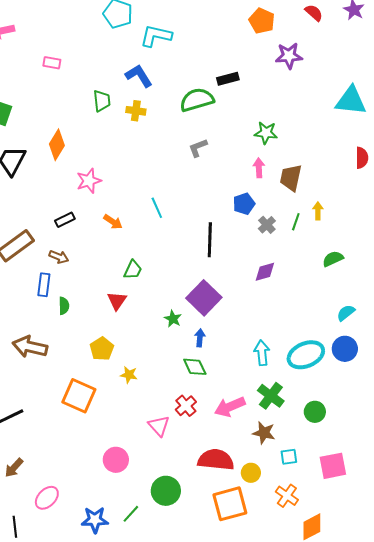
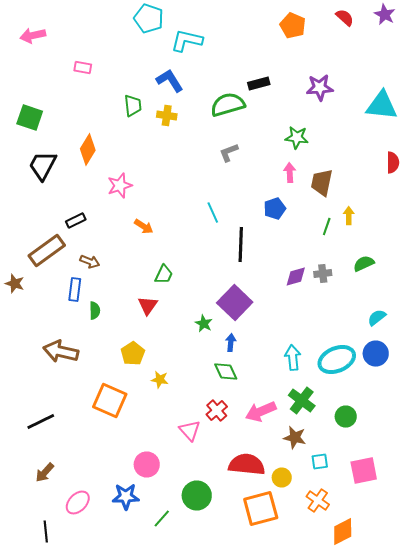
purple star: (289, 56) -> (320, 88), moved
cyan line: (157, 208) -> (213, 212), moved
black rectangle: (65, 220) -> (76, 220), moved
gray cross: (267, 225) -> (323, 274), moved, turned 36
blue star: (95, 520) -> (126, 496), moved

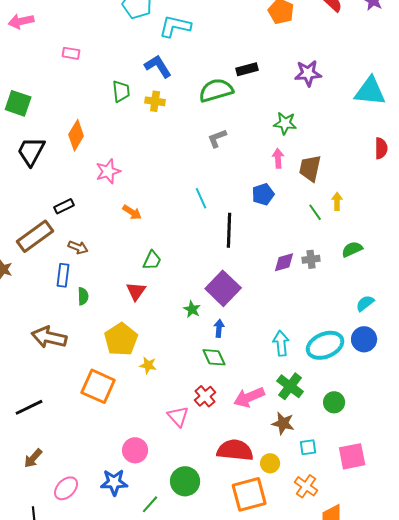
green line: (327, 226) -> (315, 212), turned -54
yellow pentagon: (133, 354) -> (121, 339), size x1.4

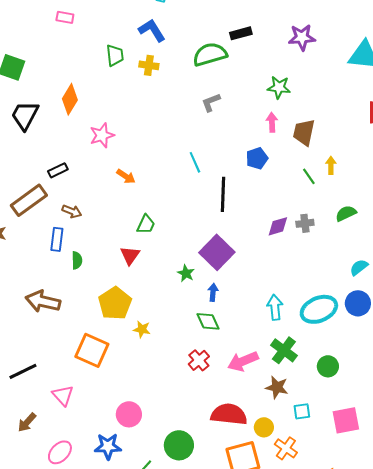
pink triangle: (178, 416) -> (63, 395), moved
orange cross: (306, 486) -> (286, 448), moved

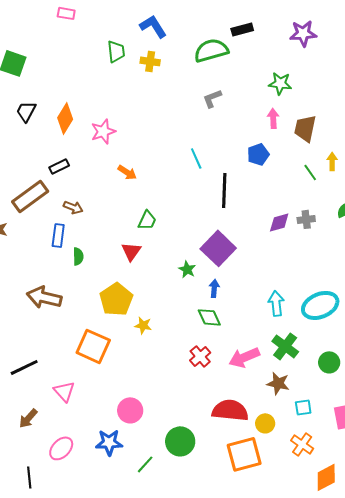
orange diamond: (70, 99) -> (65, 118), moved
black trapezoid: (25, 115) -> (26, 111), size x0.7
orange cross: (286, 448) -> (302, 444), moved

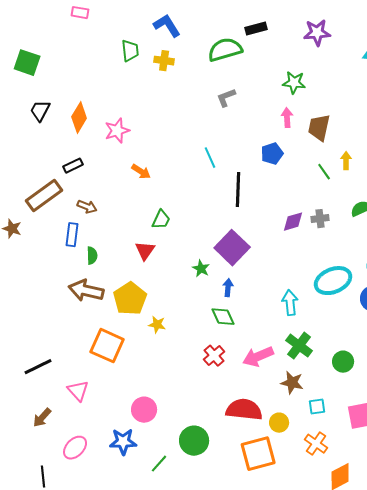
brown arrow: (44, 297) -> (86, 291), moved
cyan ellipse: (320, 305) -> (333, 281), moved

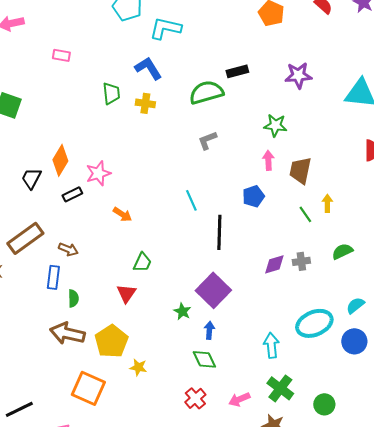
black trapezoid: (40, 111) -> (31, 178), moved
black rectangle: (73, 166) -> (72, 194), moved
pink arrow: (258, 357) -> (239, 399), size x0.7

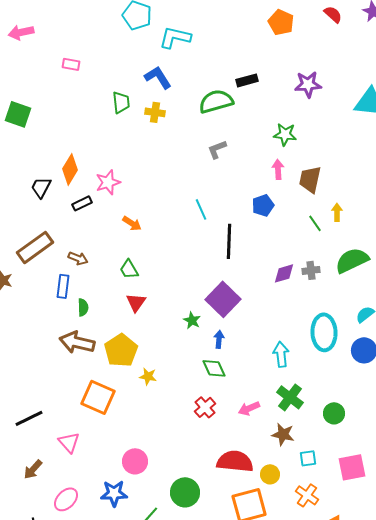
green semicircle: (342, 251) -> (352, 260), size x1.6
green trapezoid: (142, 262) -> (129, 269), moved, turned 125
cyan ellipse: (314, 323) -> (324, 332), turned -69

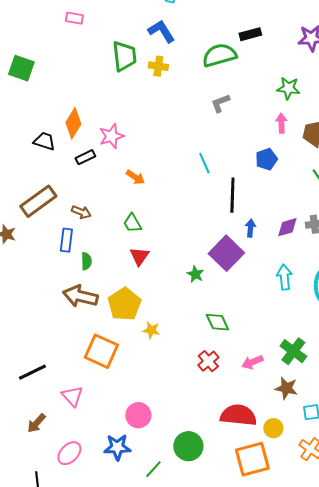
green trapezoid: (121, 102) -> (124, 56), size x1.4
black trapezoid: (41, 187) -> (44, 141), turned 80
blue arrow: (219, 339) -> (250, 228), moved
cyan arrow: (281, 354) -> (284, 277), moved

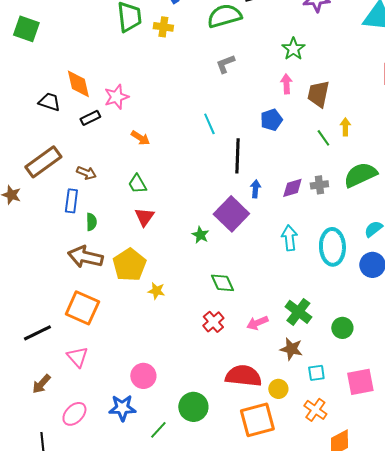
green star: (288, 88) -> (293, 49), turned 30
orange diamond: (73, 123) -> (78, 84), turned -44
orange square: (101, 351) -> (82, 308), moved

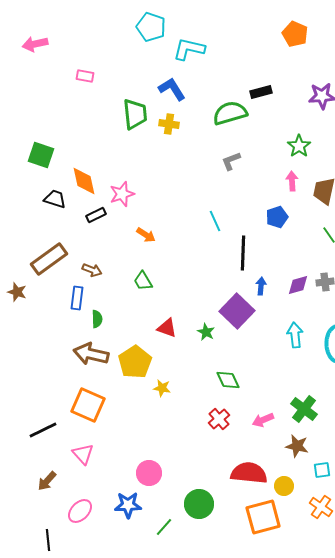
green square: (26, 29) -> (41, 155), moved
red triangle: (144, 217) -> (167, 328), moved, turned -45

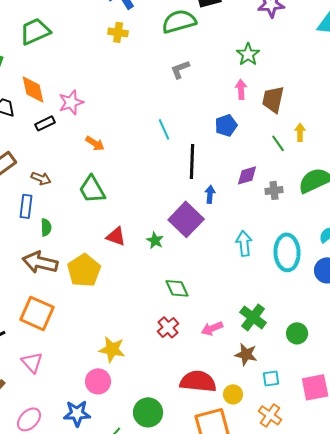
green trapezoid: (135, 114) -> (35, 31), moved, turned -108
green trapezoid: (143, 281) -> (92, 189), size x1.4
purple diamond: (298, 285) -> (247, 175), moved
yellow star: (162, 388) -> (112, 349), moved, size x1.5

